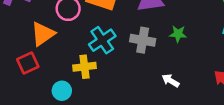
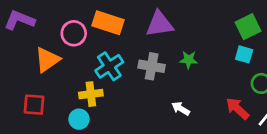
red square: (28, 63) -> (34, 105), moved, turned 30
cyan circle: (62, 91) -> (79, 119), moved

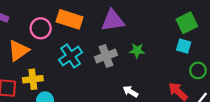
gray cross: (152, 66) -> (106, 56), turned -30
yellow cross: (91, 94) -> (33, 79), moved

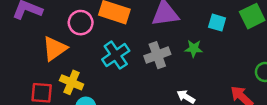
cyan square: (184, 46) -> (217, 23), moved
yellow cross: (33, 79) -> (72, 82), turned 30

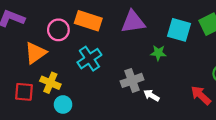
cyan square: (217, 23) -> (179, 30), size x1.5
gray cross: (157, 55) -> (132, 80), moved

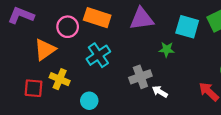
cyan circle: (63, 105) -> (89, 101), moved

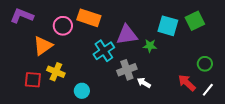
purple triangle: (142, 19) -> (127, 35), moved
cyan cross: (98, 55) -> (104, 51), moved

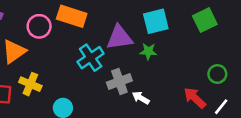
cyan square: (168, 26) -> (156, 21), moved, turned -30

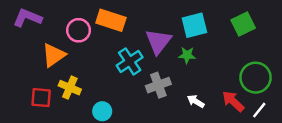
purple triangle: (119, 38) -> (158, 41), turned -44
green circle: (217, 74) -> (256, 78), size x1.6
white arrow: (141, 98) -> (196, 101), moved

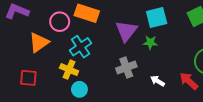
cyan cross: (130, 61) -> (80, 47), moved
yellow cross: (70, 88) -> (69, 70), moved

